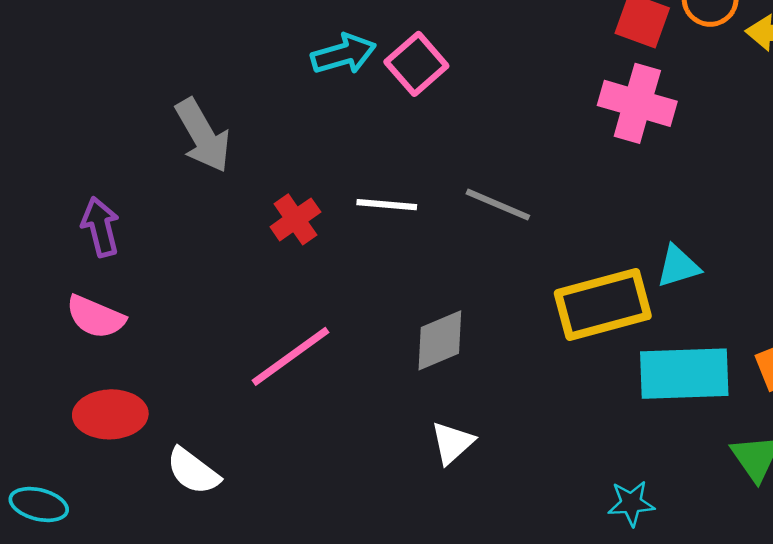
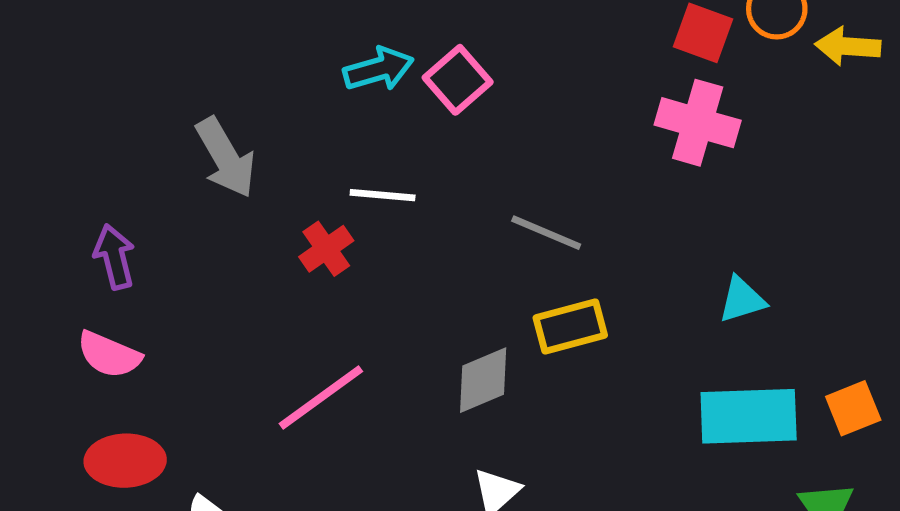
white line: (387, 205) -> (383, 195), moved
yellow rectangle: (603, 305) -> (570, 327), moved, size x0.7

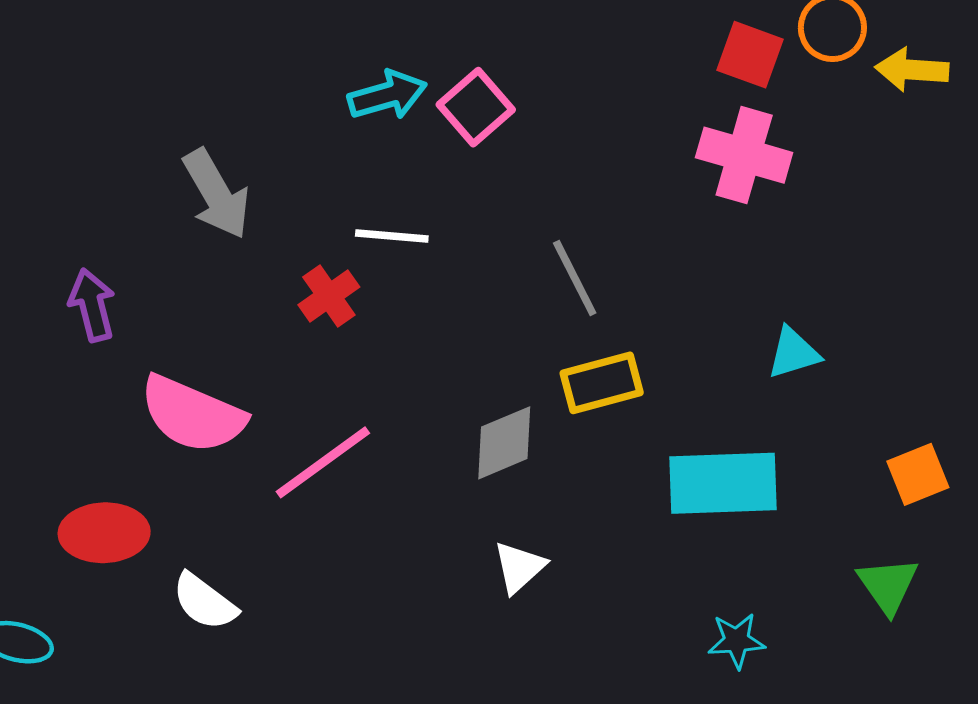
gray line: (546, 233) -> (575, 278), turned 40
pink semicircle: (109, 355) -> (192, 414), moved, size x1.5
cyan rectangle: (749, 416) -> (723, 483), moved

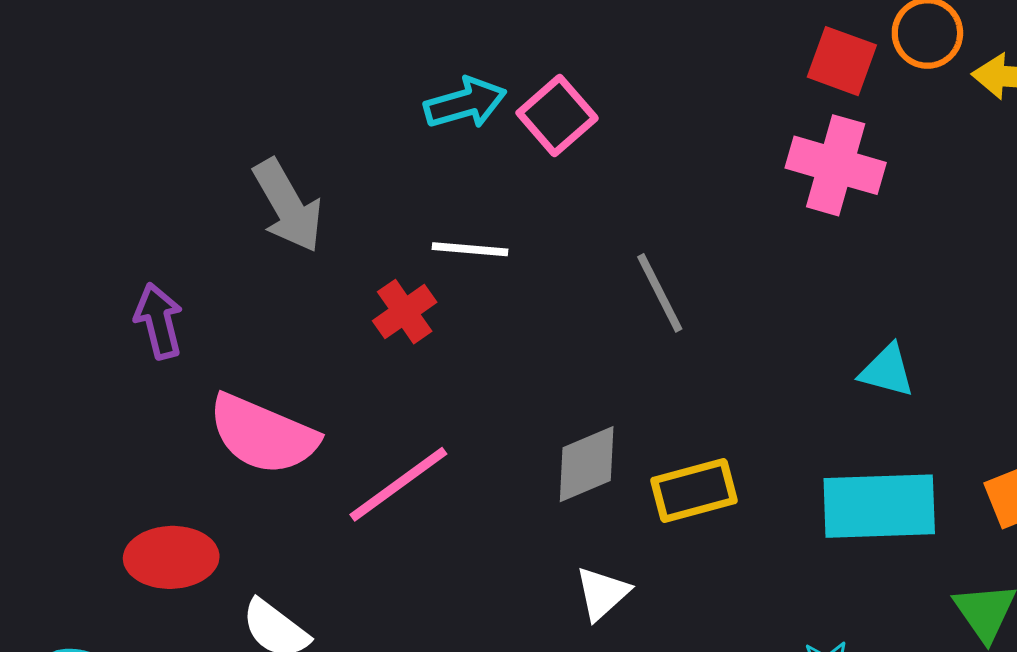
cyan triangle: (793, 353) -> (887, 371), turned 32
yellow rectangle: (602, 383) -> (694, 490), moved
cyan rectangle: (723, 483) -> (879, 506), moved

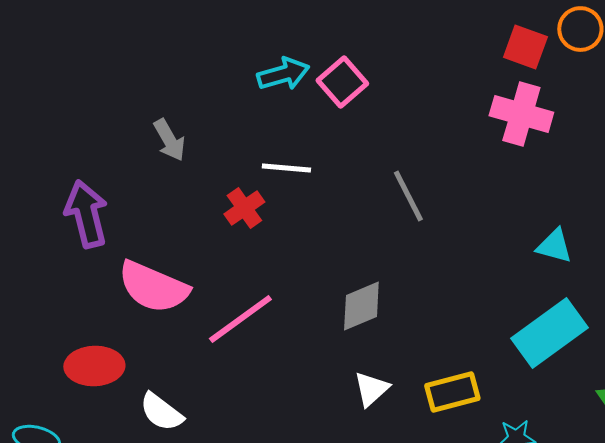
gray arrow: (288, 206) -> (169, 140), size x0.7
purple arrow: (159, 321) -> (86, 214), size x1.4
yellow rectangle: (694, 490) -> (452, 392), moved
cyan rectangle: (879, 506) -> (549, 333), turned -34

